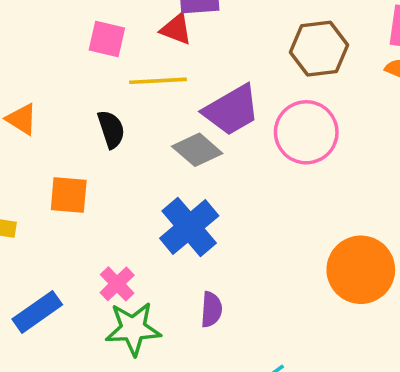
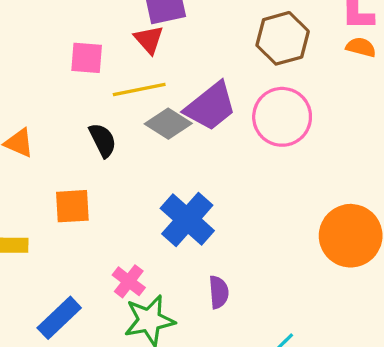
red triangle: (176, 29) -> (149, 40), turned 36
gray diamond: (197, 150) -> (168, 124), moved

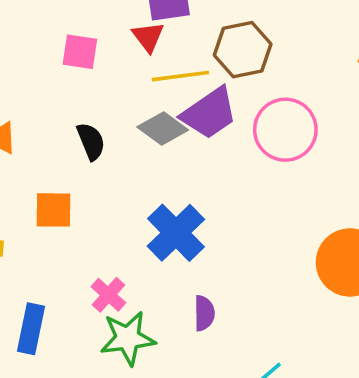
brown hexagon: (283, 38) -> (243, 50), moved
yellow line: (139, 89) -> (180, 76), moved
blue rectangle: (59, 318) -> (31, 329), turned -39

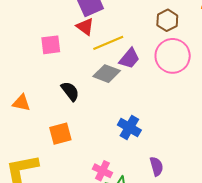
brown hexagon: (243, 50) -> (167, 20), moved, size x0.7
purple trapezoid: (209, 113) -> (129, 58), size x0.7
blue cross: (176, 233) -> (129, 127), size x0.7

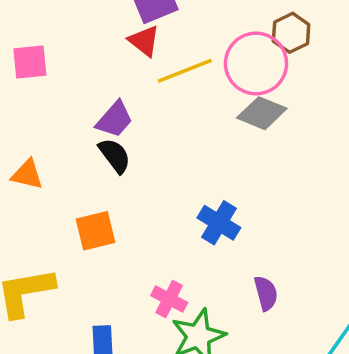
pink square: (51, 45) -> (30, 62), moved
pink circle: (173, 56) -> (256, 63), moved
purple trapezoid: (129, 58) -> (115, 119), moved
gray diamond: (107, 74) -> (262, 113), moved

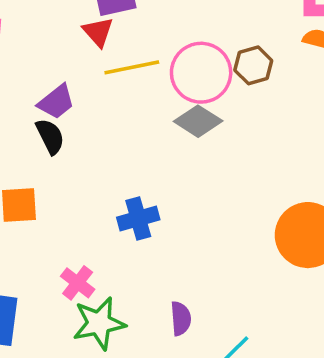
brown hexagon: (291, 33) -> (253, 65), moved
blue cross: (219, 223) -> (138, 218), turned 33
purple semicircle: (266, 293) -> (181, 318), moved

